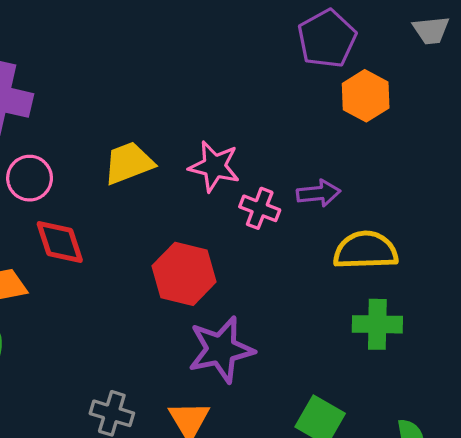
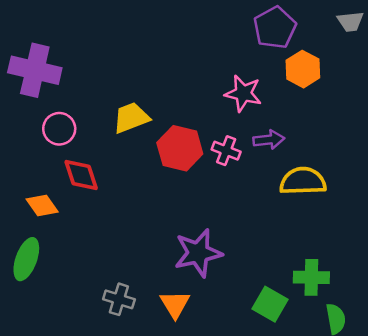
pink star: (214, 166) -> (243, 93), moved
red hexagon: (184, 274) -> (180, 148), moved
green cross: (377, 324) -> (311, 277), moved

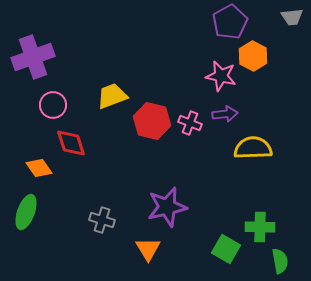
purple cross: (35, 70) -> (33, 57), turned -33
pink star: (243, 93) -> (221, 76), moved
gray cross: (119, 299) -> (102, 220), moved

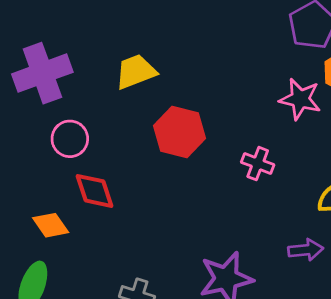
yellow trapezoid: (112, 96) -> (136, 72), moved
purple arrow: (225, 114) -> (306, 250), moved
red hexagon: (152, 121) -> (180, 132), moved

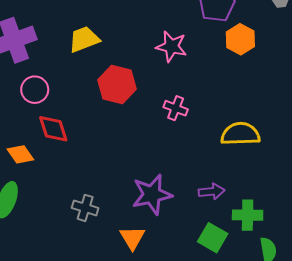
pink star: (300, 99) -> (171, 46), moved
purple arrow: (306, 250) -> (212, 191), moved

